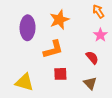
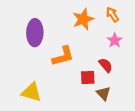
orange star: (59, 20) -> (83, 19), moved
red square: (60, 74) -> (88, 78), moved

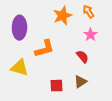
red square: (88, 78) -> (56, 86), moved
yellow triangle: (31, 92) -> (19, 68), moved
brown triangle: (103, 93) -> (80, 82), turned 40

